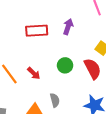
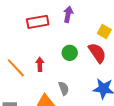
red arrow: (34, 73) -> (40, 64), turned -128

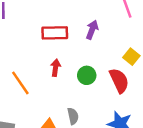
red arrow: (40, 64) -> (56, 68), moved

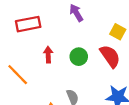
purple arrow: (92, 30) -> (76, 13), turned -42
red rectangle: (55, 33) -> (28, 24), moved

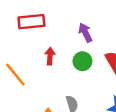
purple arrow: (76, 13) -> (85, 33), moved

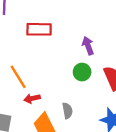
red arrow: (50, 56) -> (32, 98), moved, turned -112

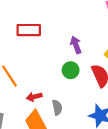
red arrow: (32, 98) -> (34, 97), moved

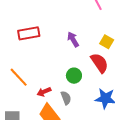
green circle: (71, 70) -> (74, 76), moved

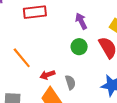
green circle: (74, 76) -> (79, 47), moved

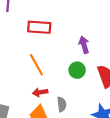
orange line: (22, 58) -> (36, 65), moved

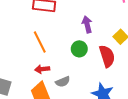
gray semicircle: (62, 104) -> (63, 82), turned 72

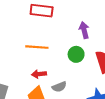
orange line: (40, 42) -> (37, 47), turned -60

